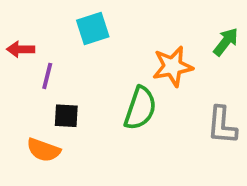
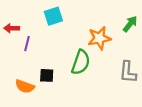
black square: (66, 116) -> (47, 75), moved

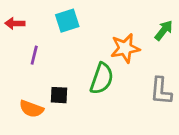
red arrow: (12, 28) -> (15, 23), moved

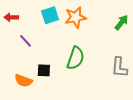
orange star: (125, 48) -> (76, 17), moved
purple line: (34, 55) -> (26, 41), turned -56

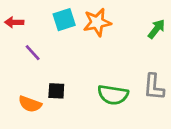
green semicircle: (76, 58) -> (113, 95), moved, turned 80

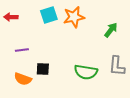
green arrow: (156, 29) -> (111, 30), moved
purple line: (33, 53) -> (22, 50), moved, turned -56

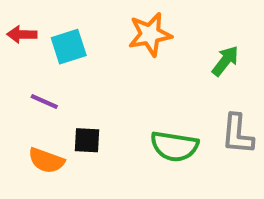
cyan square: (49, 15) -> (69, 47), moved
purple line: (22, 50) -> (44, 102), turned 32

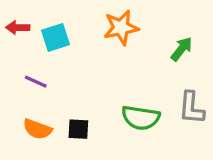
black square: (87, 140) -> (78, 129), moved

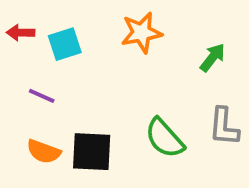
green semicircle: (141, 118) -> (165, 138), turned 39
black square: (78, 129) -> (92, 152), size x1.6

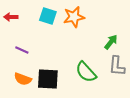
cyan square: (65, 44) -> (48, 16), moved, turned 36
green arrow: (212, 58) -> (111, 42), moved

